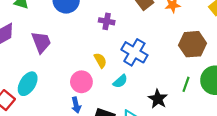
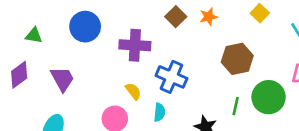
purple cross: (107, 21) -> (135, 45), size x1.6
cyan semicircle: (120, 81) -> (159, 112), turned -35

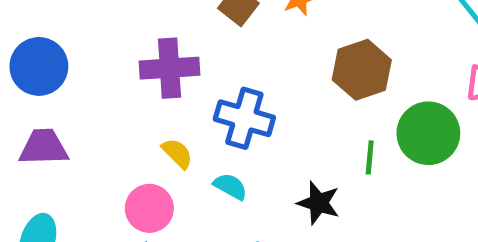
blue circle: (85, 27) -> (39, 66), moved
purple trapezoid: (62, 79) -> (44, 147), turned -56
cyan semicircle: (159, 112) -> (230, 186), turned -60

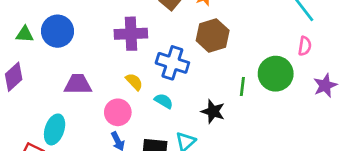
brown hexagon: (362, 70) -> (213, 36), moved
purple trapezoid: (44, 147) -> (78, 84), moved

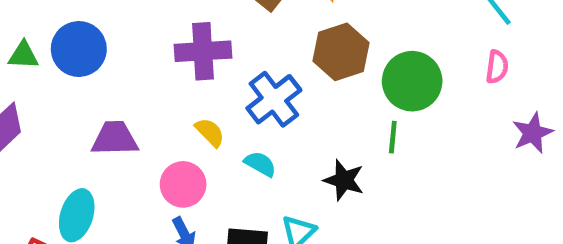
blue cross: (172, 63) -> (274, 99), turned 36
green circle: (276, 74) -> (412, 81), moved

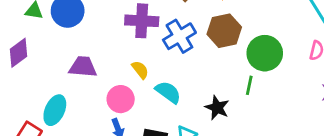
blue cross: (274, 99) -> (179, 36), moved
cyan semicircle: (260, 164) -> (168, 92), size x1.4

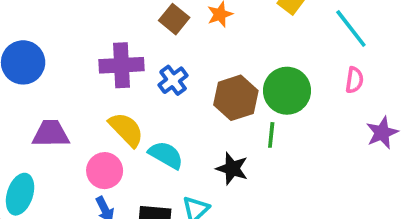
brown hexagon: (224, 31) -> (236, 98), moved
blue cross: (179, 36) -> (173, 80), size x0.7
yellow semicircle: (140, 70) -> (126, 129), size x1.5

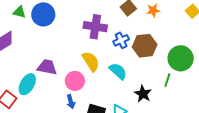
brown hexagon: (236, 98) -> (145, 46), moved
purple trapezoid: (51, 134) -> (47, 67), moved
cyan semicircle: (166, 155) -> (118, 71), moved

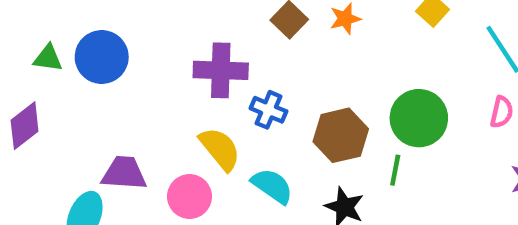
blue cross: (121, 40) -> (269, 110), moved, turned -35
brown hexagon: (145, 46) -> (341, 135), moved
cyan semicircle: (118, 71) -> (272, 186), moved

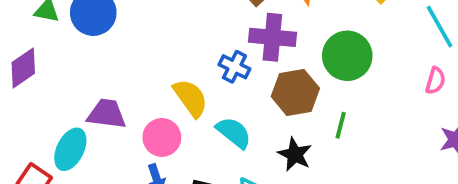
purple cross: (221, 70) -> (272, 37), moved
green circle: (419, 118) -> (347, 56), moved

